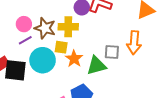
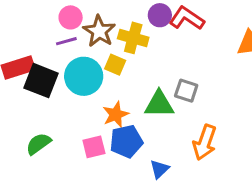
orange arrow: (134, 43) -> (205, 142), moved
orange star: (74, 59) -> (116, 115), moved

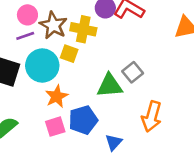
gray square: (186, 91) -> (133, 72), turned 36
orange star: (116, 115) -> (57, 96), moved

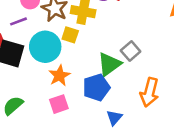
purple line: (25, 36) -> (18, 21), moved
green triangle: (110, 86) -> (109, 64), turned -30
blue pentagon: (83, 120) -> (96, 87), moved

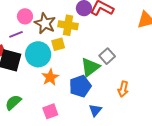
yellow square: (70, 35) -> (58, 44), turned -32
orange arrow: (150, 92) -> (123, 89), size x0.7
pink square: (59, 104) -> (50, 111), moved

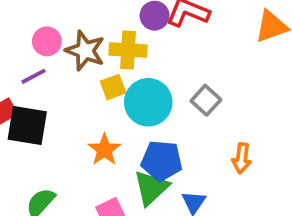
cyan circle: (38, 54) -> (148, 102), moved
green triangle: (90, 67) -> (151, 188), moved
blue pentagon: (80, 86) -> (162, 161), turned 30

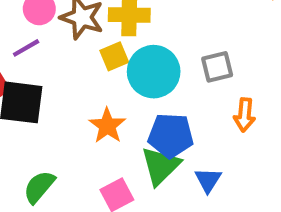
gray square: (206, 100) -> (217, 67), turned 36
orange arrow: (242, 158) -> (245, 115), moved

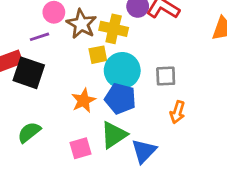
blue pentagon: (171, 135) -> (120, 99), moved
blue triangle: (208, 180) -> (144, 151), size x1.4

